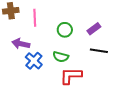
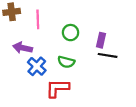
purple rectangle: (94, 29) -> (101, 40), moved, turned -40
red L-shape: (71, 76) -> (57, 88), moved

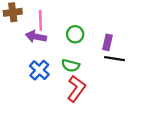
purple arrow: (23, 48) -> (36, 37), moved
red L-shape: (57, 88) -> (76, 89), moved, turned 125

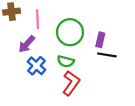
green circle: (75, 34) -> (70, 32), size x1.6
purple arrow: (36, 37) -> (27, 44), moved, turned -60

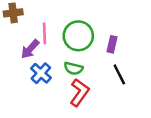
pink line: (38, 19) -> (45, 33), moved
black line: (107, 55) -> (119, 74), moved, turned 54

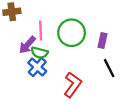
green semicircle: (73, 68) -> (39, 53), moved

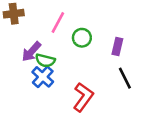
pink line: (41, 31) -> (58, 23), moved, turned 30
green circle: (72, 33) -> (82, 38), size x0.6

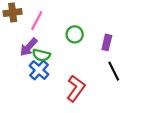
pink line: (58, 23) -> (37, 21), moved

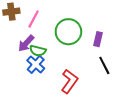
green circle: (75, 34) -> (68, 32), size x1.6

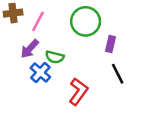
green circle: (68, 32) -> (86, 21), moved
green semicircle: (38, 51) -> (55, 57), moved

